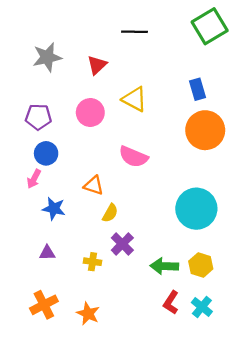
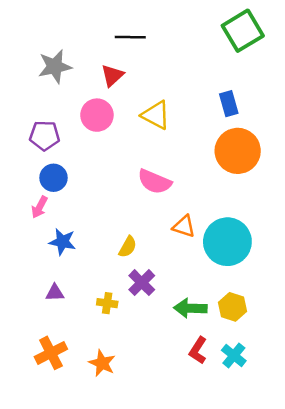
black line: (134, 32) -> (130, 37), moved
pink circle: (90, 112) -> (97, 115), moved
orange triangle: (94, 185) -> (184, 226), moved

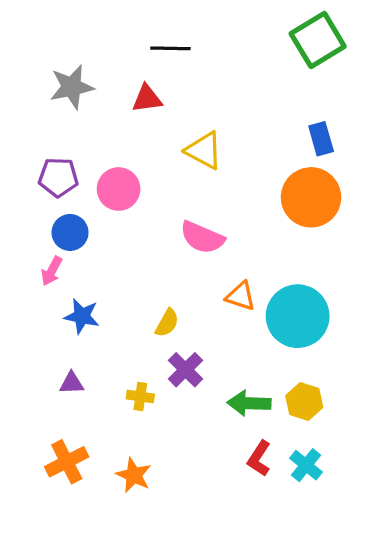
red triangle: (112, 75) -> (147, 99), turned 35
blue rectangle: (229, 104) -> (321, 139), moved
pink circle: (97, 115) -> (119, 189), moved

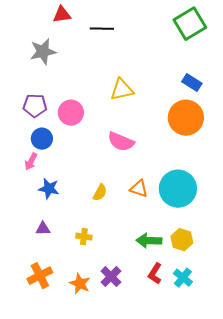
red triangle: (147, 99) -> (62, 15), moved
blue rectangle: (321, 139) -> (192, 83), turned -42
yellow triangle: (204, 150) -> (122, 90), turned -40
orange triangle: (241, 296) -> (139, 189), moved
purple cross: (185, 370) -> (111, 277), moved

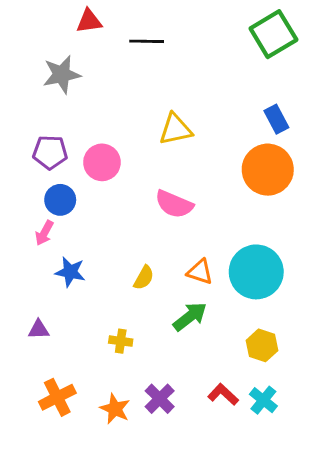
blue rectangle: (192, 83) -> (276, 119), turned 30
purple triangle: (43, 229) -> (39, 330), moved
green arrow: (149, 241) -> (190, 317), moved, turned 140
red L-shape: (155, 274) -> (223, 394), turned 100

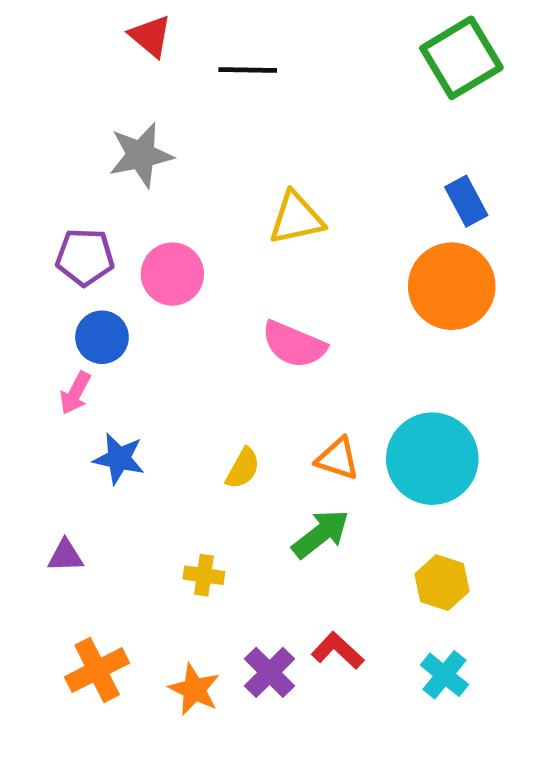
red triangle: (89, 21) -> (151, 36), turned 48
gray star: (62, 74) -> (141, 155), moved
red L-shape: (223, 394) -> (338, 651), moved

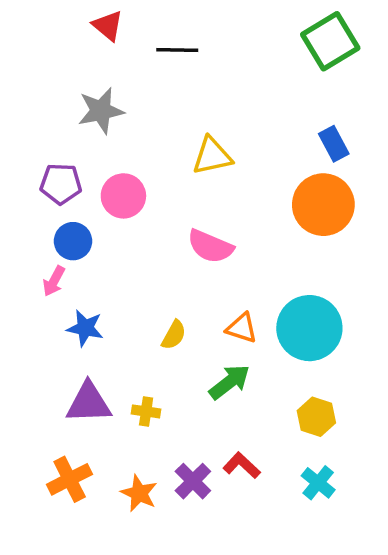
purple triangle: (66, 556) -> (89, 403), moved, size x1.8

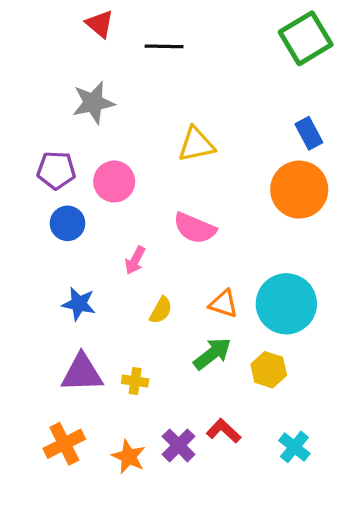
pink arrow: (54, 281) -> (135, 260), moved
yellow hexagon: (316, 417) -> (269, 370), moved

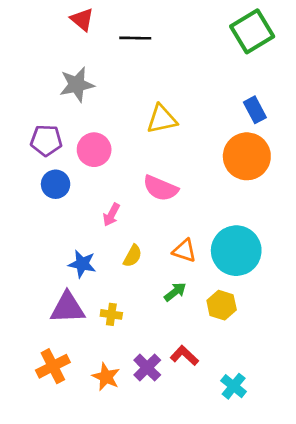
blue star: (79, 304) -> (82, 264), moved
green arrow: (212, 354) -> (175, 292), size x0.7
cyan cross: (294, 447) -> (234, 386), moved

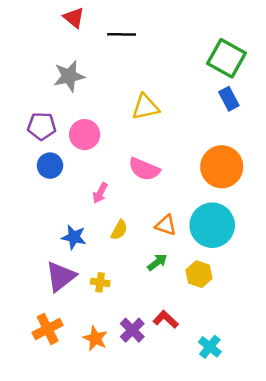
green square: (252, 31) -> (227, 58), moved, turned -30
orange circle: (247, 156) -> (222, 167), moved
purple triangle: (67, 308) -> (61, 276), turned -36

